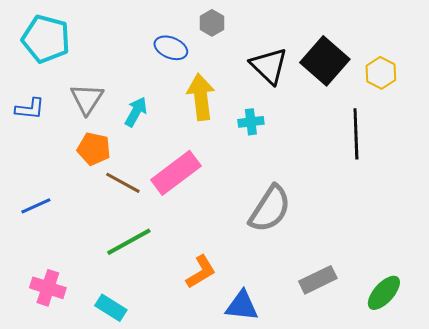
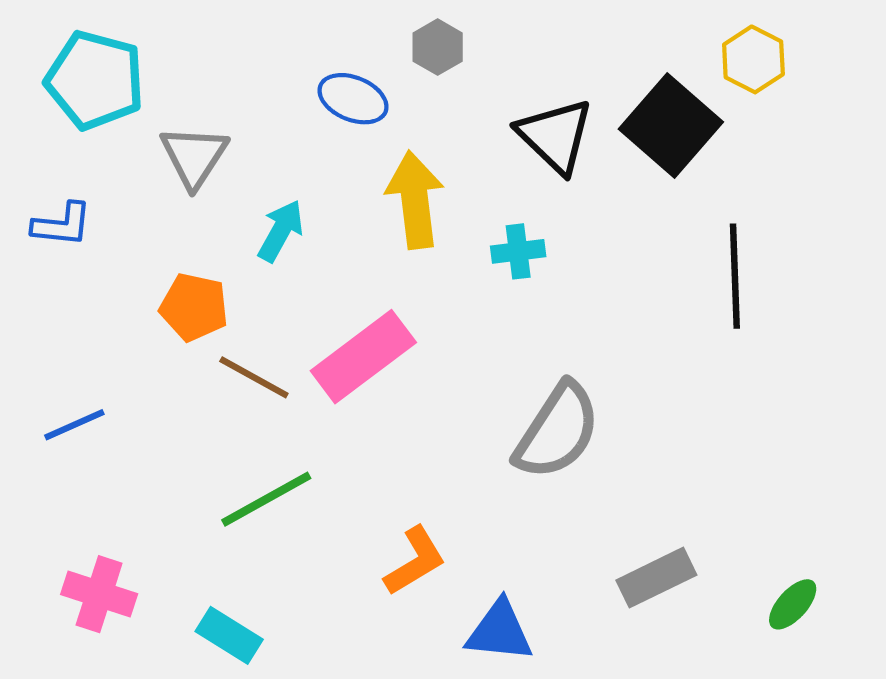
yellow hexagon: (381, 73) -> (753, 59), moved
gray triangle: (87, 99) -> (194, 156), moved
green ellipse: (384, 293) -> (793, 604), size x0.7

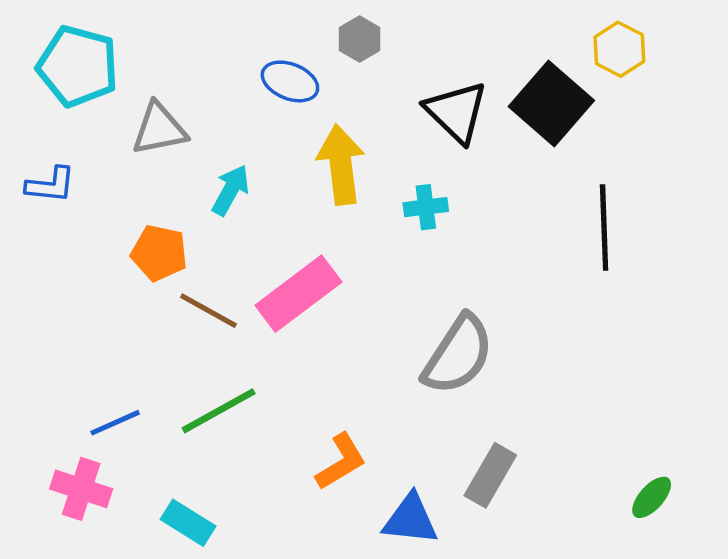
gray triangle: (194, 156) -> (159, 129), turned 46
blue line: (74, 425) -> (115, 423), moved
gray rectangle: (656, 578) -> (490, 475), moved, turned -34

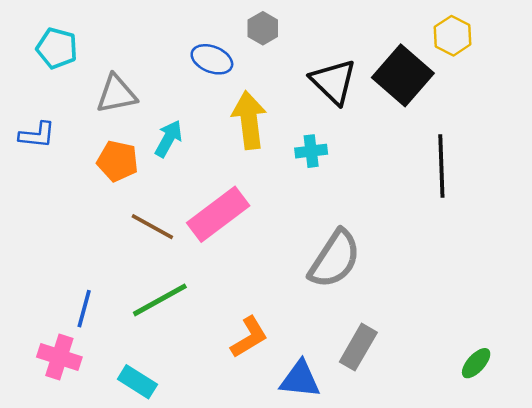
cyan pentagon: (78, 66) -> (57, 48), size x0.7
orange pentagon: (159, 253) -> (118, 161), moved
blue line: (115, 423) -> (84, 309), turned -51

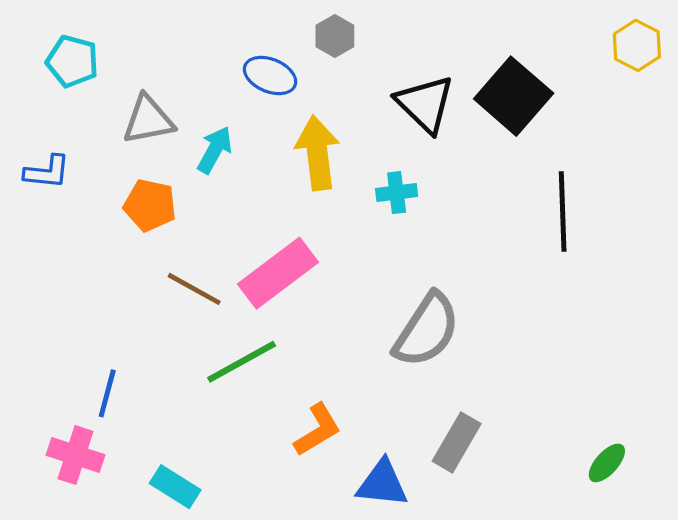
yellow hexagon: (453, 36) -> (637, 45), moved
cyan arrow: (169, 139) -> (215, 150), moved
green line: (160, 300) -> (242, 362), moved

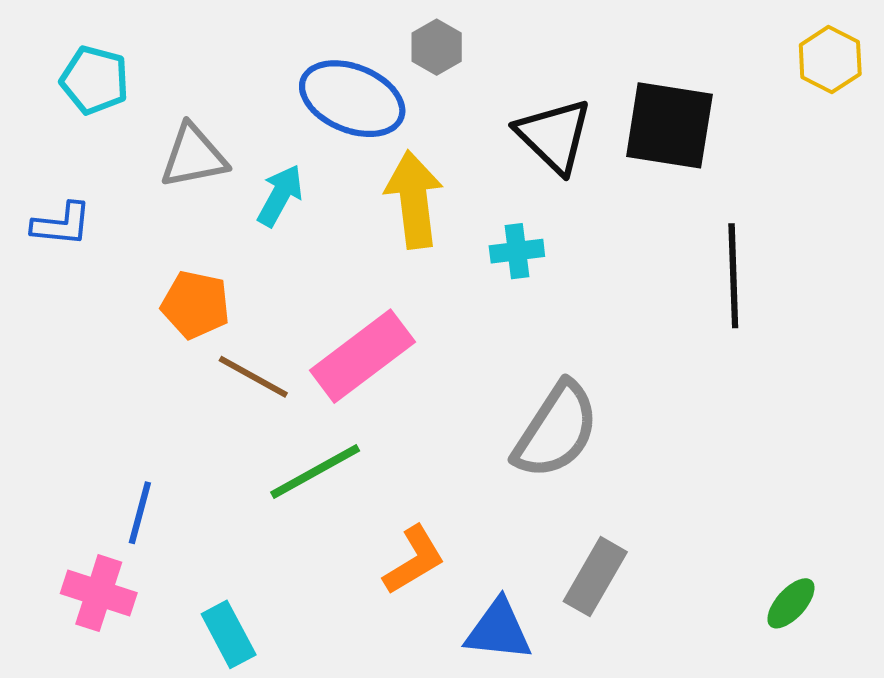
blue ellipse: (270, 75) -> (352, 99), size x1.5
black square: (514, 96) -> (669, 125), turned -32
orange pentagon: (150, 205) -> (196, 305), moved
cyan rectangle: (175, 487) -> (229, 634), turned 30

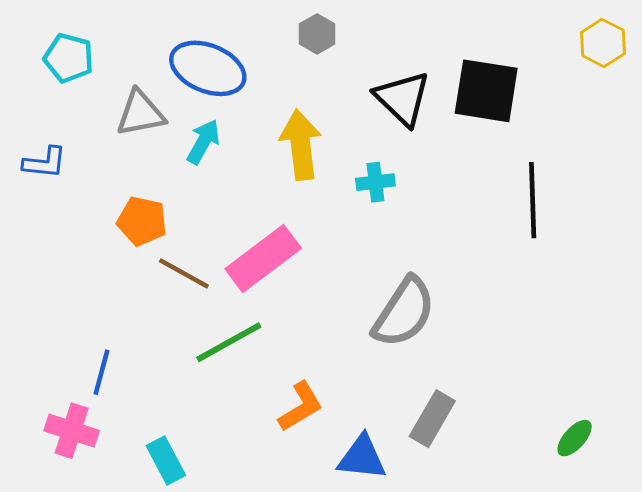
blue ellipse: (352, 99) -> (208, 68), moved

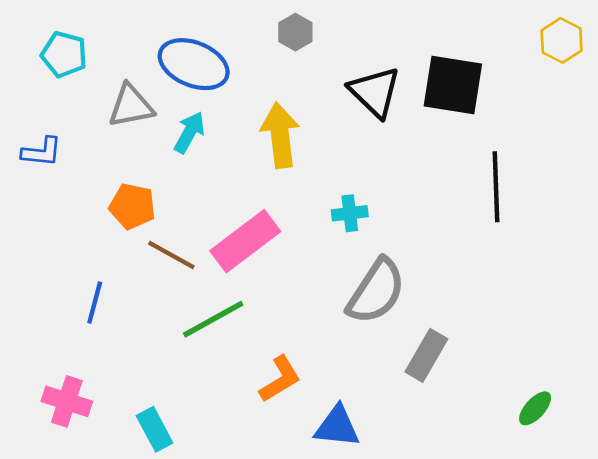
cyan cross: (375, 182) -> (350, 213), moved
blue line: (102, 372) -> (95, 302), moved
gray rectangle: (432, 419) -> (426, 355), moved

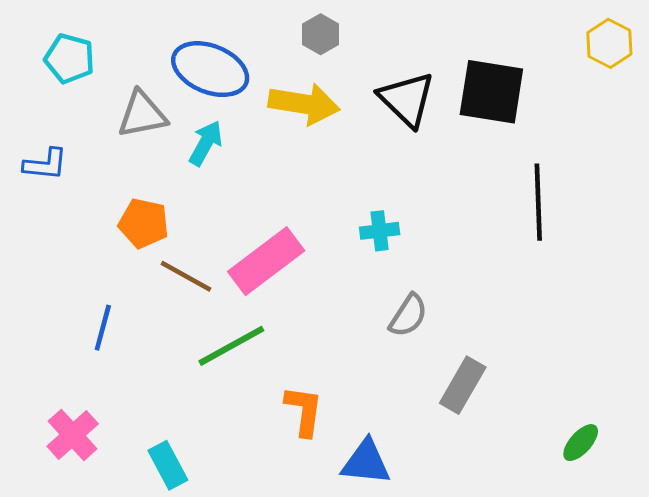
yellow arrow: (280, 135) -> (304, 104), moved, turned 106
gray semicircle: (376, 291) -> (408, 316), size x0.6
orange L-shape: (280, 379) -> (304, 411), turned -51
pink cross: (67, 401) -> (73, 435), turned 30

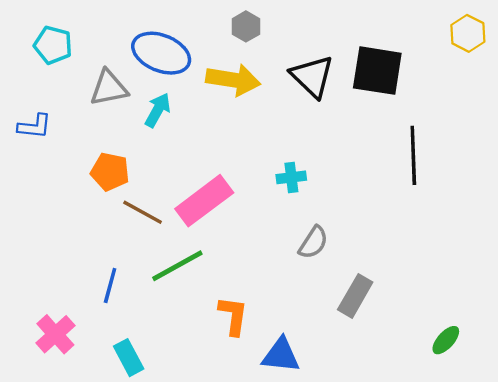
blue line: (103, 328) -> (110, 285), moved

